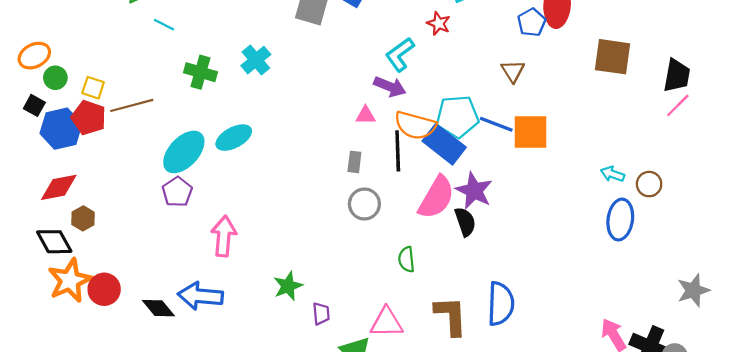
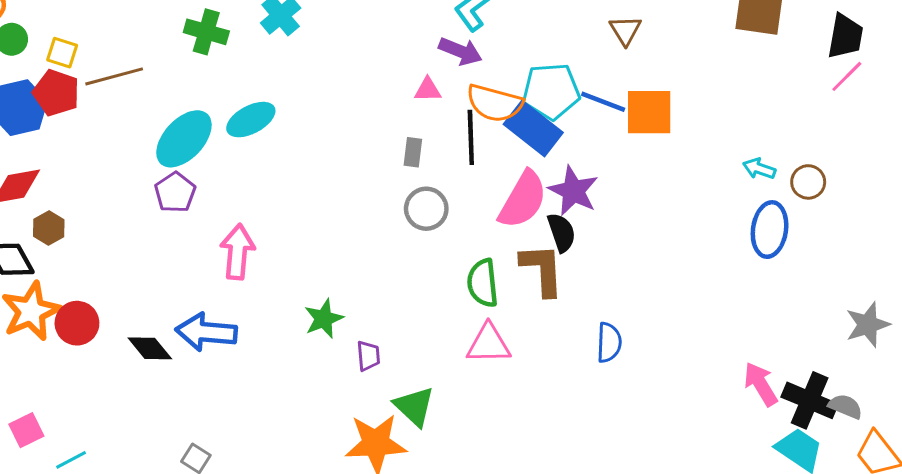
green semicircle: (406, 259) -> (483, 283), size x1.4
blue semicircle: (501, 304) -> (609, 342), size x0.7
brown L-shape: (451, 316) -> (542, 270), moved
pink triangle: (387, 323) -> (489, 344), moved

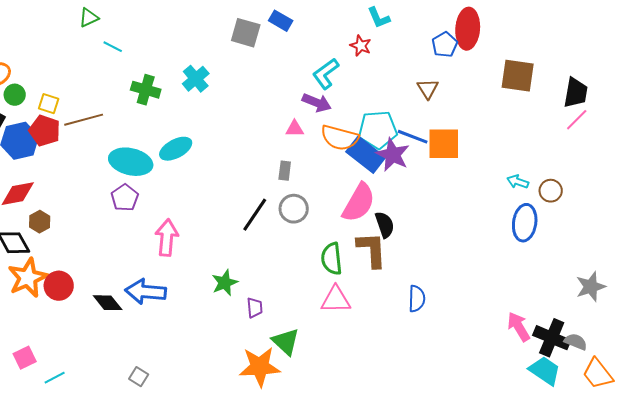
black line: (471, 137) -> (255, 215), moved, turned 36
cyan ellipse: (184, 139) -> (131, 162), turned 60
purple star: (573, 191) -> (393, 155), moved

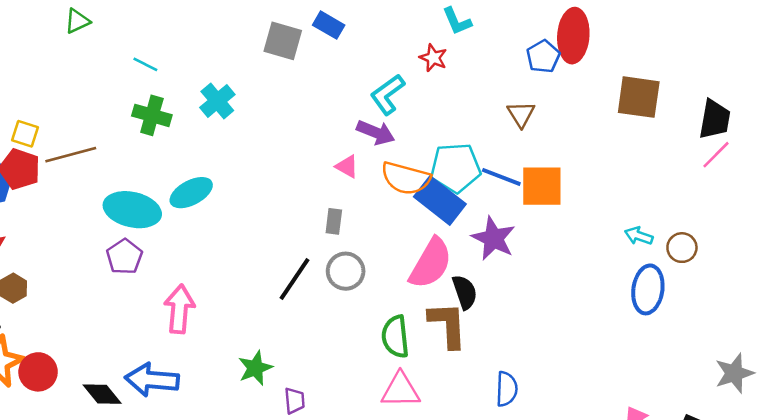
cyan line: (113, 47) -> (145, 64), moved
pink triangle: (295, 129) -> (347, 166), turned 30
purple star: (393, 155) -> (493, 238), moved

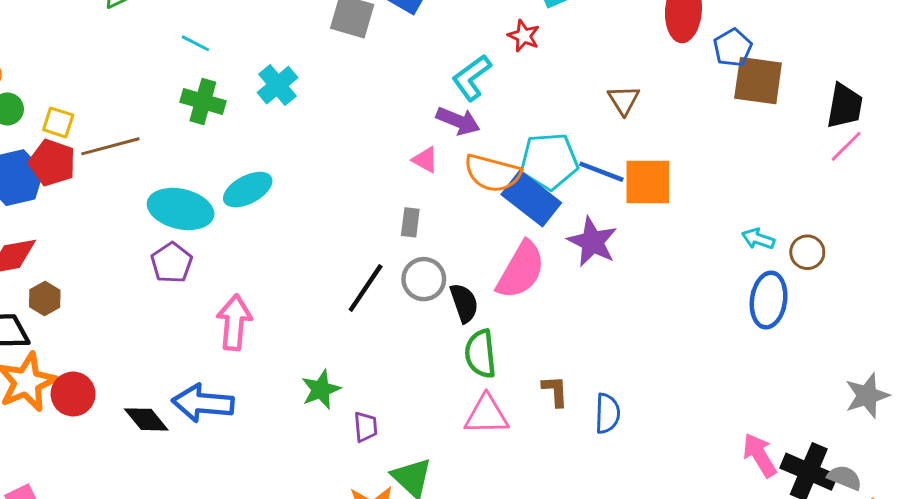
blue pentagon: (543, 57) -> (733, 48), moved
black semicircle: (465, 292) -> (464, 303), moved
brown L-shape: (448, 325) -> (555, 391), moved, size x0.6

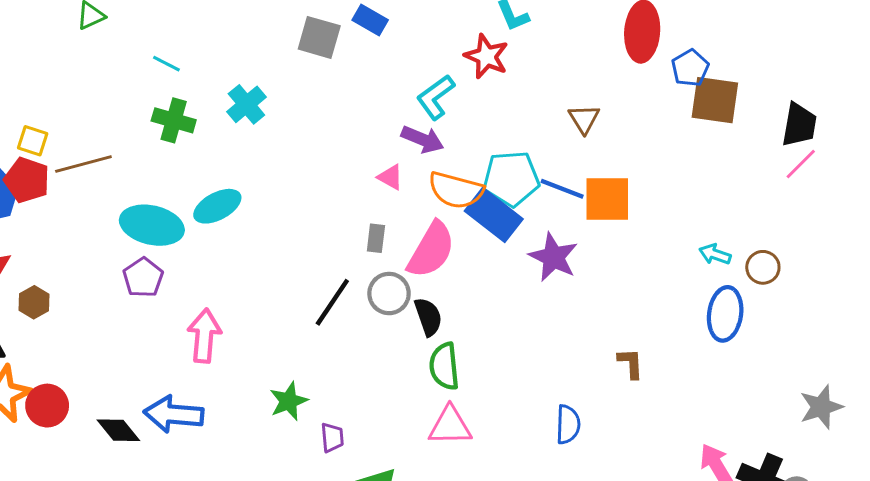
red star: (524, 36) -> (486, 56), size x1.4
pink semicircle: (521, 270) -> (431, 250), moved
brown hexagon: (45, 299) -> (34, 302), moved
brown L-shape: (555, 391) -> (631, 363), moved

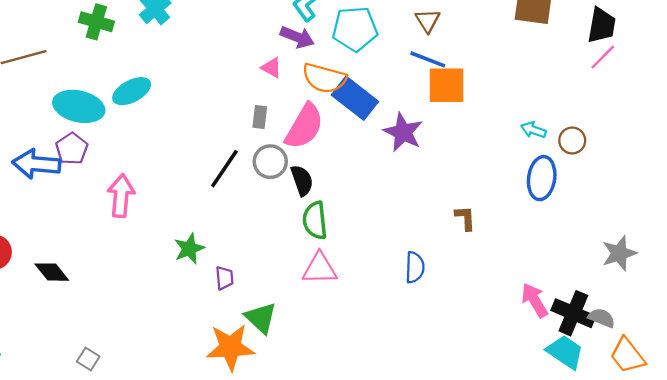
cyan pentagon: (511, 179) -> (355, 29), moved
blue line: (562, 189) -> (428, 59), moved
blue arrow: (174, 414) -> (36, 164), moved

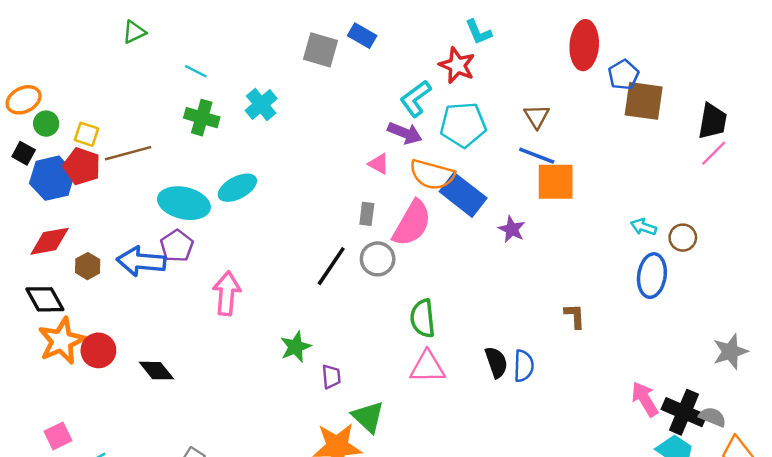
purple star: (403, 132) -> (512, 229), size x0.7
black semicircle: (302, 180) -> (496, 362), moved

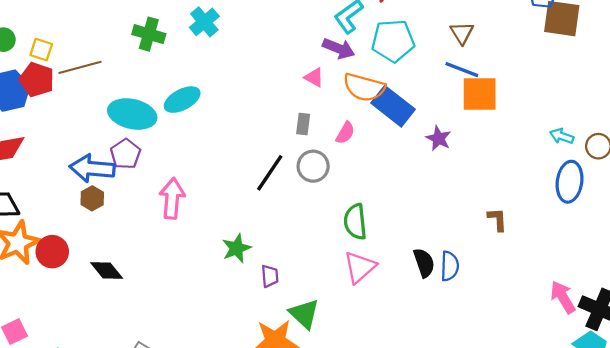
pink semicircle: (412, 223) -> (345, 133), size x0.5
brown hexagon: (88, 266) -> (92, 198), moved
pink triangle: (427, 367) -> (360, 267), turned -40

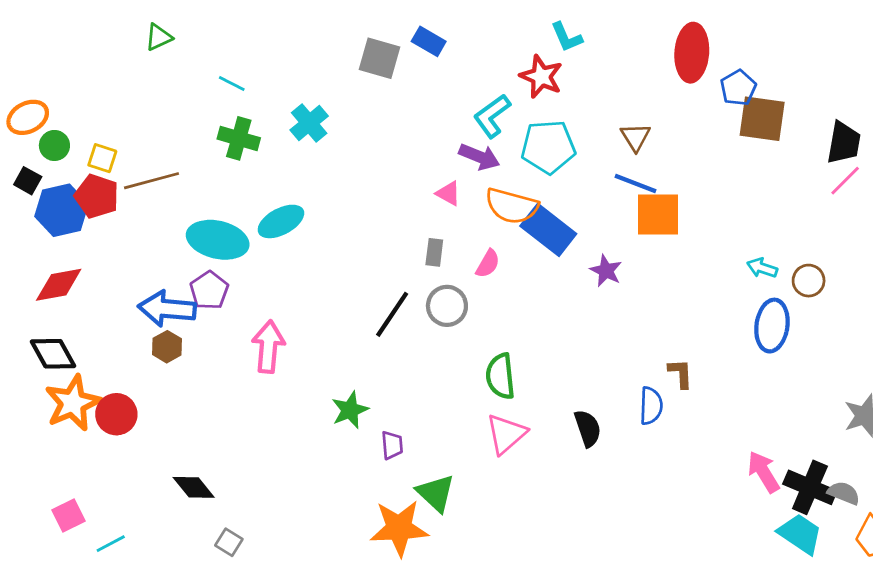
blue semicircle: (450, 266) -> (651, 406), moved
black diamond: (107, 271) -> (194, 487), moved

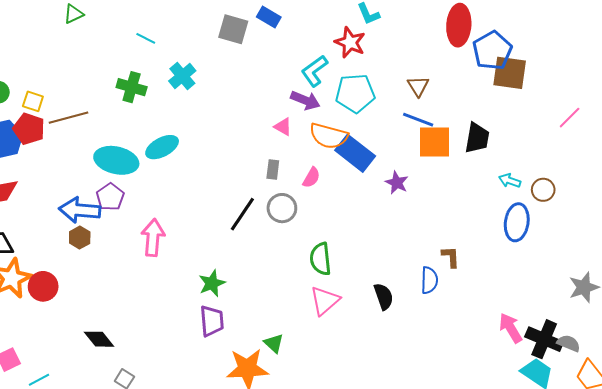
cyan line: (232, 84) -> (146, 38), moved
blue pentagon: (738, 88) -> (492, 51), size x1.5
black trapezoid: (844, 143) -> (477, 138), moved
purple trapezoid: (392, 445) -> (212, 321), moved, size x1.5
green triangle: (436, 493) -> (274, 343), size x0.7

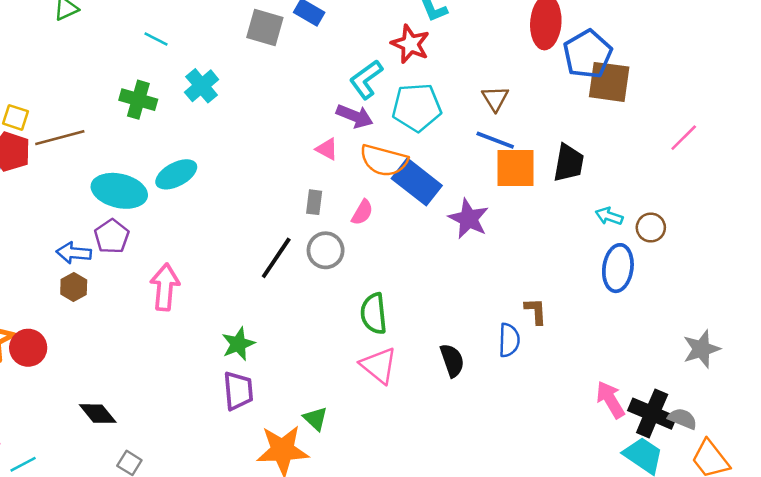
purple star: (397, 183) -> (469, 219), size x1.4
blue arrow: (80, 210) -> (74, 253), size x0.7
pink triangle: (325, 301) -> (379, 365), turned -40

